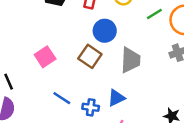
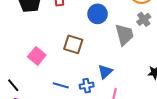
blue circle: (105, 31) -> (98, 14), moved
gray trapezoid: (131, 60) -> (124, 35), moved

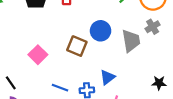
blue circle: (98, 14) -> (101, 31), moved

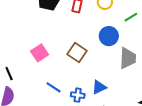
blue circle: (101, 31) -> (109, 36), moved

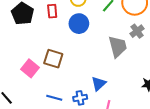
blue circle: (109, 36) -> (79, 24), moved
brown square: (77, 52) -> (53, 59), moved

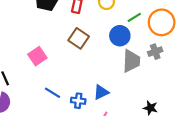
blue circle: (79, 24) -> (120, 36), moved
brown square: (53, 59) -> (79, 38), moved

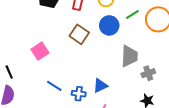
blue circle: (120, 36) -> (109, 25), moved
gray cross: (155, 52) -> (148, 73), moved

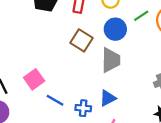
pink square: (40, 51) -> (34, 79), moved
gray trapezoid: (129, 56) -> (111, 60), moved

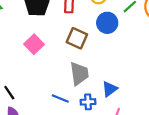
gray trapezoid: (111, 60) -> (79, 74), moved
pink square: (34, 79) -> (34, 44), moved

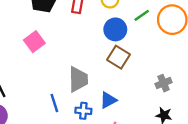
brown square: (77, 38) -> (118, 57), moved
blue line: (60, 99) -> (54, 103), turned 42

